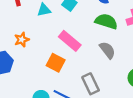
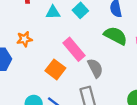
gray semicircle: (107, 50) -> (95, 68), moved

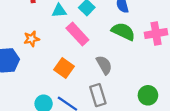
pink rectangle: (74, 49) -> (77, 34), moved

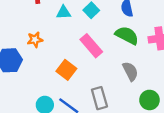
pink rectangle: (77, 34) -> (91, 46), moved
gray semicircle: (104, 65) -> (130, 71), moved

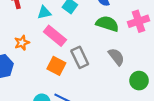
pink rectangle: (91, 46) -> (55, 36), moved
gray rectangle: (99, 98) -> (80, 57), moved

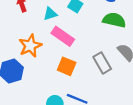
orange star: (22, 43) -> (30, 46), size x1.5
gray rectangle: (80, 57) -> (102, 63), moved

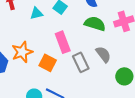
pink rectangle: (63, 36) -> (63, 42), moved, turned 30
orange star: (30, 46) -> (22, 52), moved

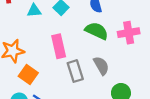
orange square: (48, 63) -> (28, 75), moved

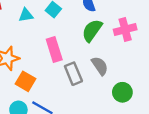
green semicircle: (97, 31) -> (92, 30), turned -75

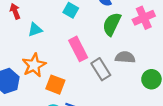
cyan triangle: (26, 15) -> (35, 30), moved
gray semicircle: (100, 66) -> (125, 57), turned -42

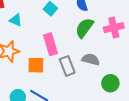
cyan triangle: (35, 30) -> (16, 20), turned 32
orange square: (55, 85) -> (36, 65), moved, turned -30

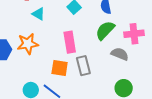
gray semicircle: (91, 59) -> (120, 54), moved
orange square: (36, 65) -> (60, 68), moved

